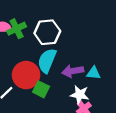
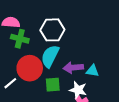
green cross: (17, 29) -> (20, 39), moved, turned 36
green square: (41, 89) -> (53, 85), moved, turned -35

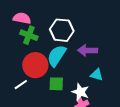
purple arrow: (73, 68) -> (88, 50), moved
white line: (10, 83) -> (21, 85), moved

